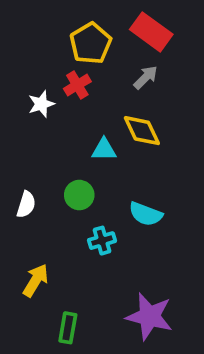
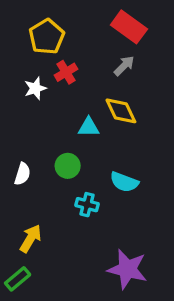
yellow pentagon: (91, 43) -> (47, 37), moved
cyan cross: (102, 241) -> (87, 205), turned 30
green rectangle: (68, 328) -> (18, 279), moved, turned 40

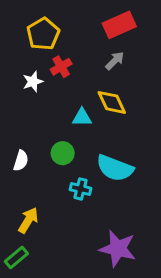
red rectangle: (129, 27) -> (119, 25), turned -60
cyan semicircle: (124, 182) -> (115, 168), size x1.4

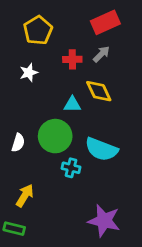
red cross: (61, 67) -> (72, 59), moved, turned 30
green circle: (63, 153) -> (55, 136), size x1.6
green rectangle: (16, 258) -> (14, 229), turned 54

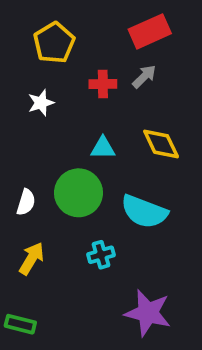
yellow diamond: (99, 91) -> (161, 144), moved
cyan cross: (71, 168) -> (101, 255), moved, turned -30
yellow arrow: (25, 196) -> (32, 258), moved

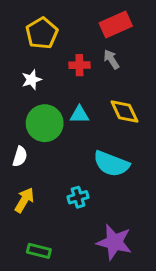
gray arrow: (144, 76) -> (111, 59), turned -78
green circle: (78, 193) -> (45, 123), moved
green rectangle: (20, 324) -> (39, 251), moved

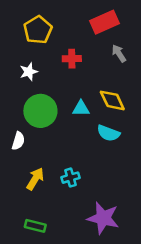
gray arrow: (111, 59) -> (119, 53), moved
cyan triangle: (79, 114) -> (81, 108), moved
cyan semicircle: (111, 164) -> (108, 133), moved, size x0.7
yellow arrow: (24, 200) -> (35, 179), moved

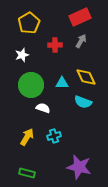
gray arrow: (119, 53) -> (81, 41), moved, turned 64
white semicircle: (18, 141) -> (43, 108), moved, turned -88

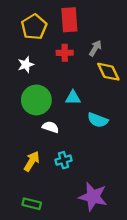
red rectangle: (80, 17) -> (69, 20), moved, turned -70
yellow diamond: (86, 77) -> (108, 72), moved

